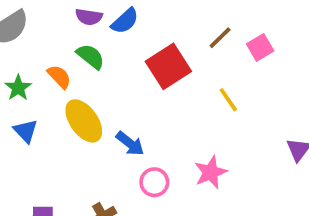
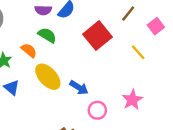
pink square: (260, 47) -> (156, 26), moved

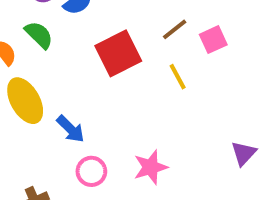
pink square: (156, 26) -> (213, 40), moved
yellow line: (138, 52) -> (178, 77), moved

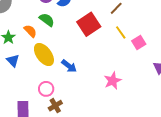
pink square: (213, 40) -> (139, 42), moved
pink circle: (91, 171) -> (46, 89), moved

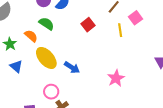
red square: (89, 24) -> (88, 25), size x0.6
yellow line: (121, 32) -> (120, 30), turned 32
pink square: (139, 42) -> (136, 18), moved

